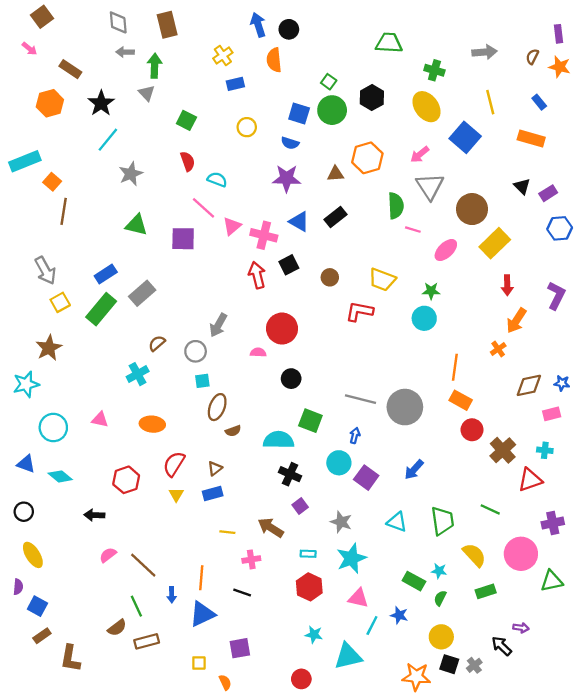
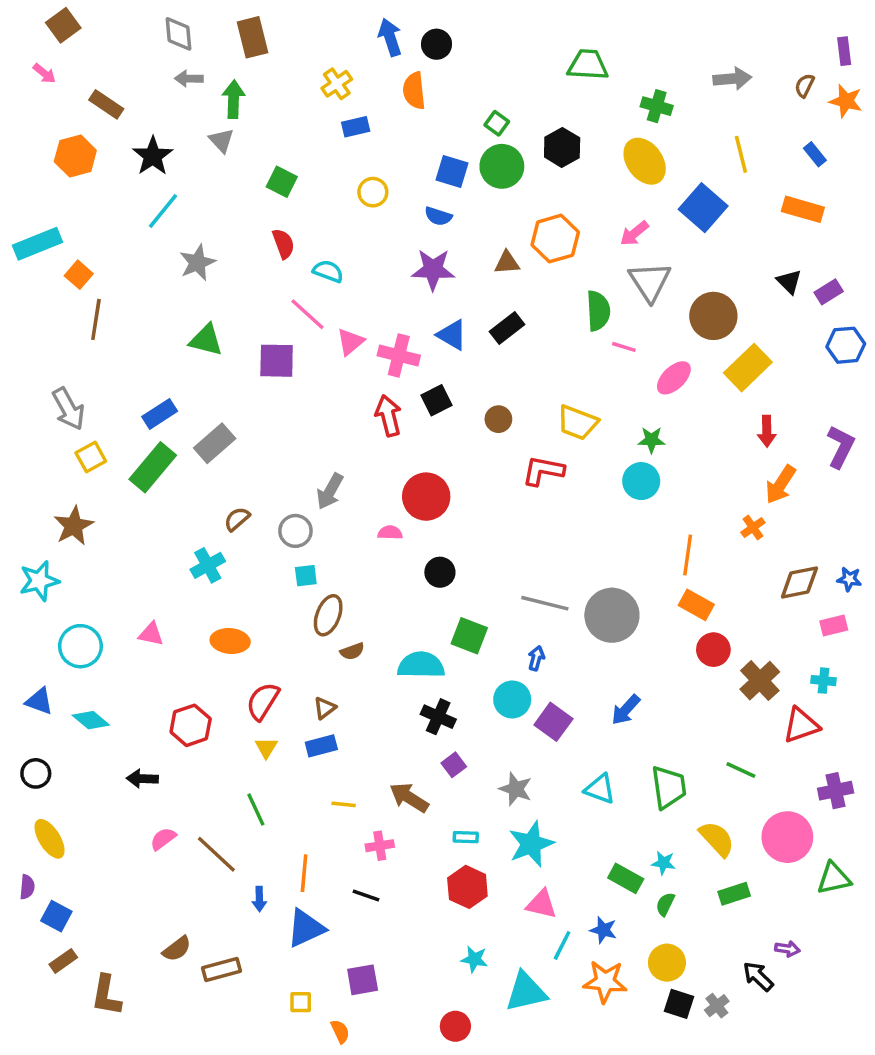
green line: (136, 606) -> (256, 810), moved
orange star: (416, 677) -> (605, 982), moved

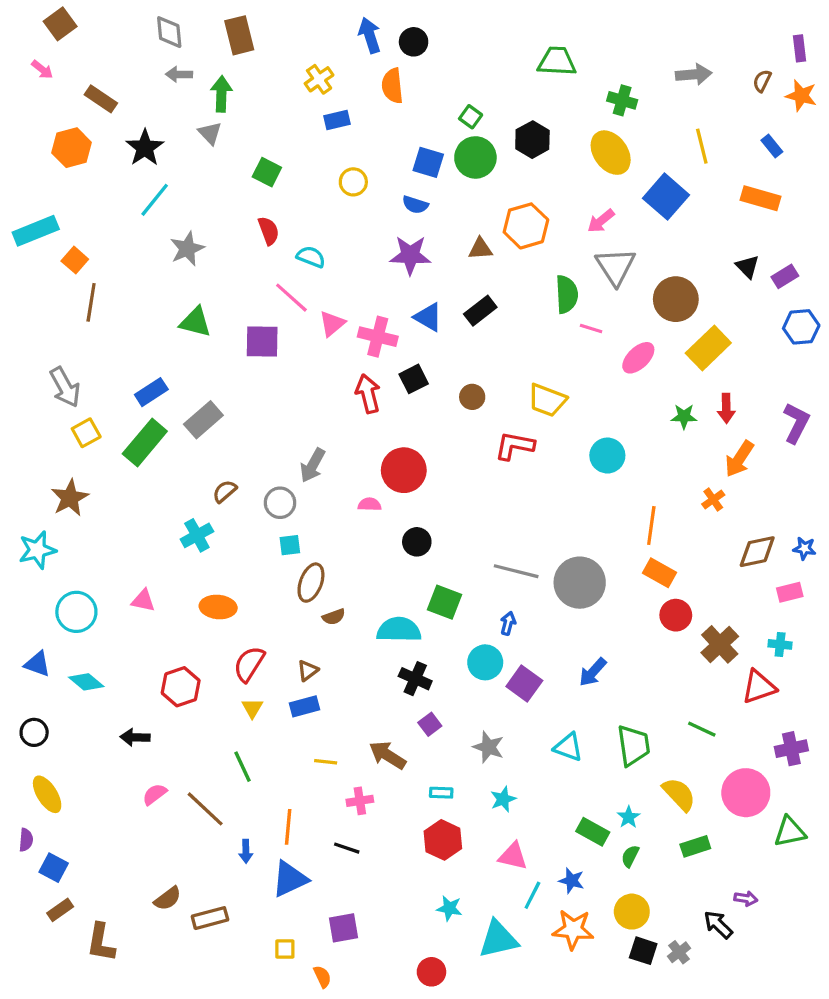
green star: (651, 440) -> (684, 416), moved
cyan star: (531, 844) -> (503, 799), size x0.6
cyan star: (664, 863) -> (629, 817), turned 30

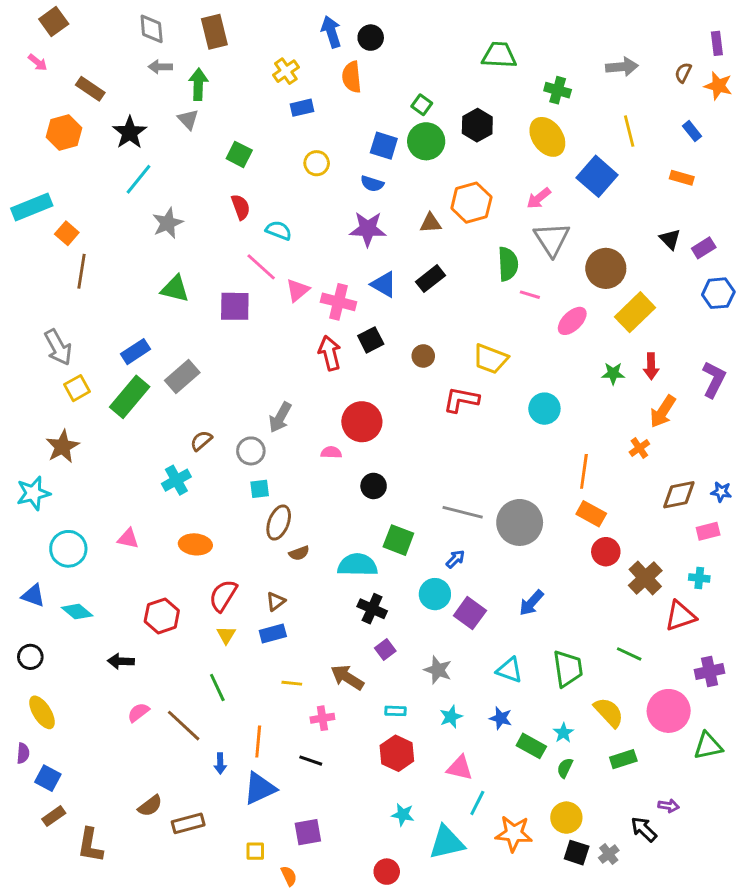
orange rectangle: (760, 198) -> (682, 178), size x0.7
blue arrow: (508, 623) -> (455, 559), turned 30
blue star: (572, 881) -> (501, 718), moved

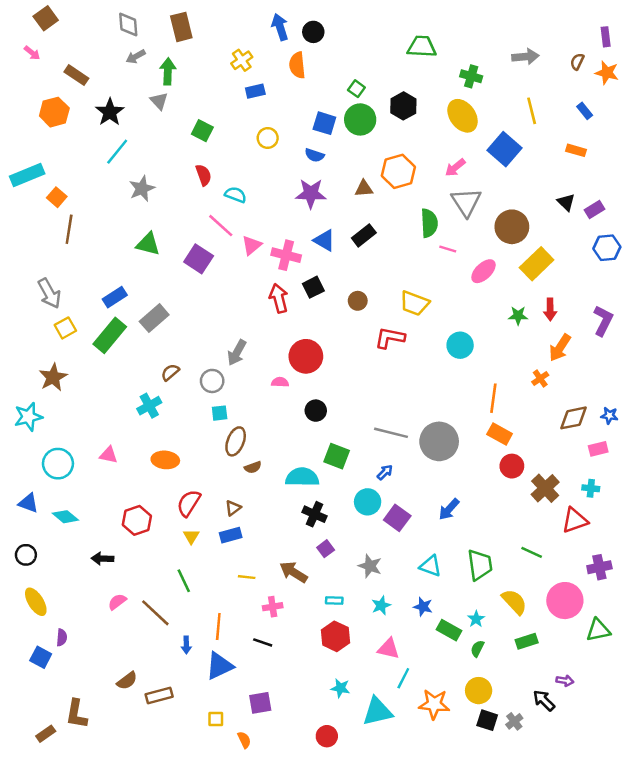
gray arrow: (160, 67) -> (136, 57), turned -30
purple square: (235, 306) -> (199, 259), turned 32
purple semicircle: (23, 753) -> (62, 638), moved
brown rectangle: (54, 816) -> (46, 734), moved

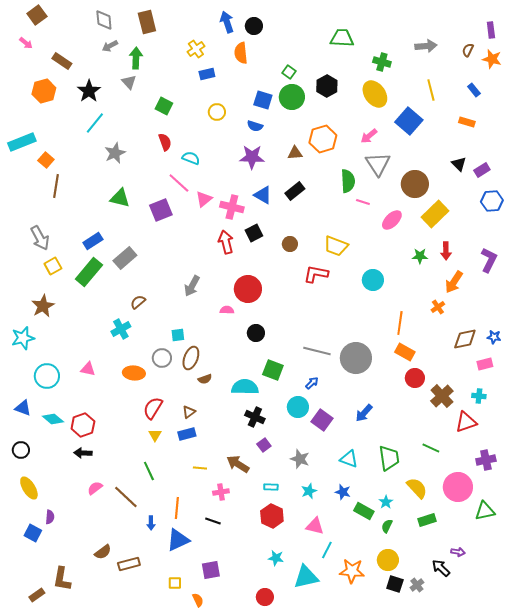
purple square: (199, 259) -> (161, 210), turned 35
gray circle: (212, 381) -> (162, 358), moved
red hexagon: (137, 520) -> (83, 425), moved

